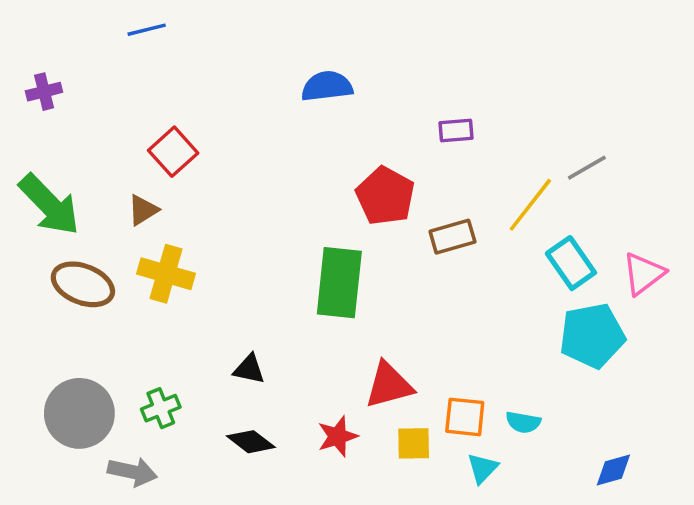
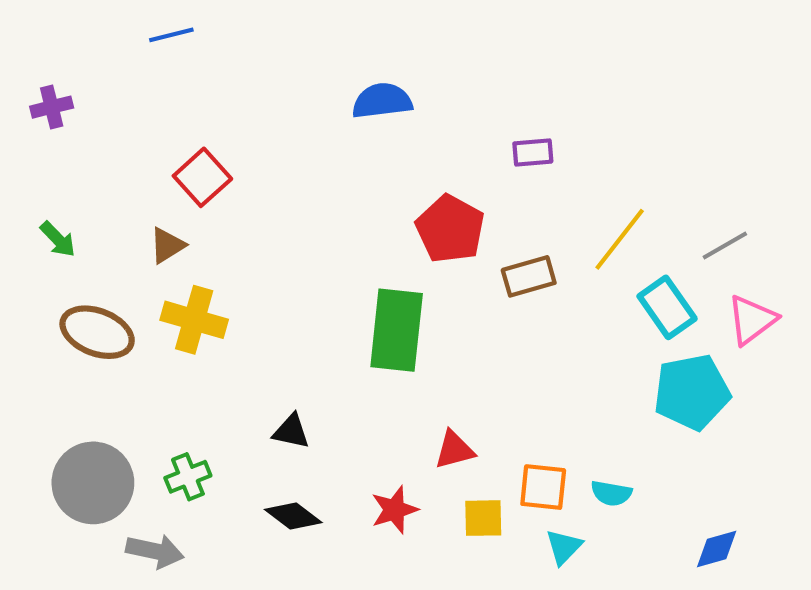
gray line: (587, 168) -> (725, 245), moved
green arrow: (49, 205) -> (58, 239), size x0.5
red triangle: (389, 385) -> (454, 450), size x0.7

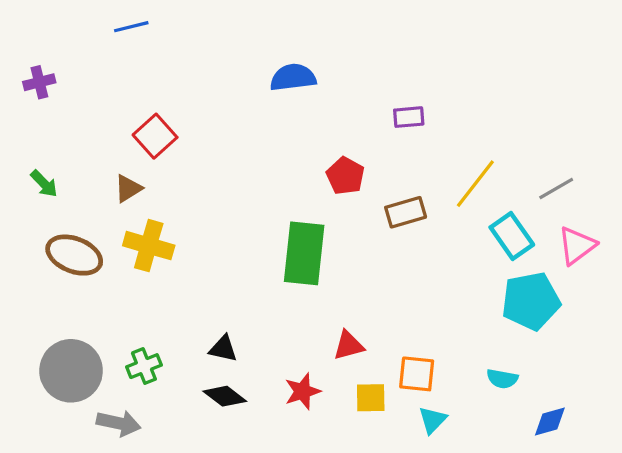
red pentagon: (450, 229) -> (345, 176), size x0.7
black triangle: (291, 431) -> (223, 349), moved
cyan semicircle: (611, 493) -> (502, 379), moved

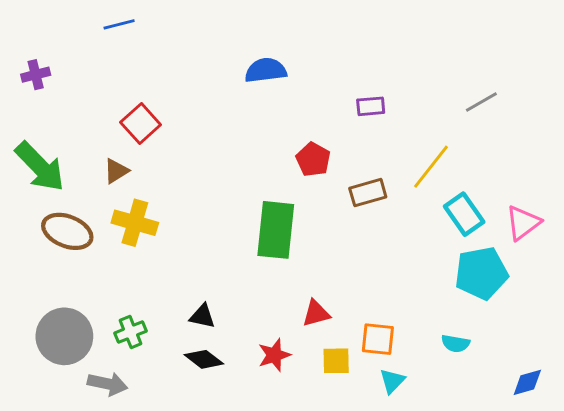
green arrow: (44, 184) -> (40, 167), size x2.0
gray line: (556, 188) -> (481, 102), moved
blue diamond: (550, 422) -> (527, 382), moved

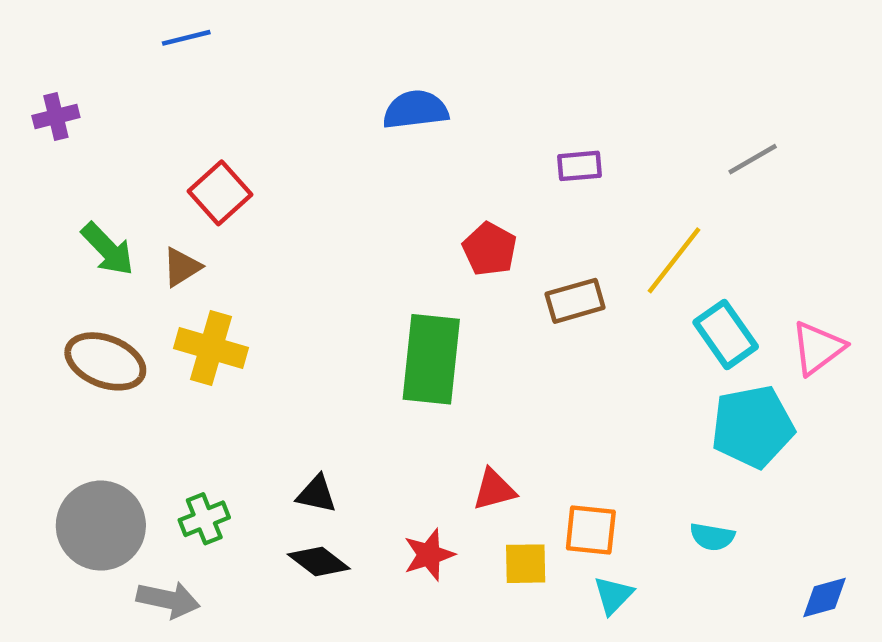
green arrow: (40, 167) -> (108, 249), moved, size x0.7

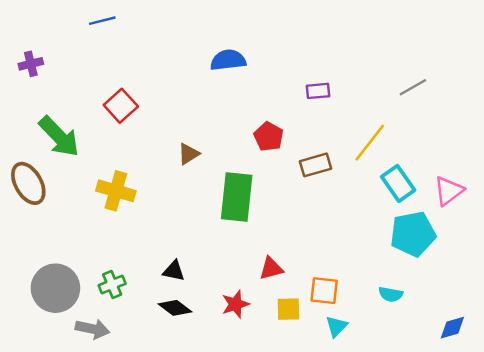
green arrow: (108, 249) -> (59, 137), size x1.4
brown triangle: (182, 267) -> (189, 154), moved
brown ellipse: (105, 361) -> (28, 183), moved, turned 39

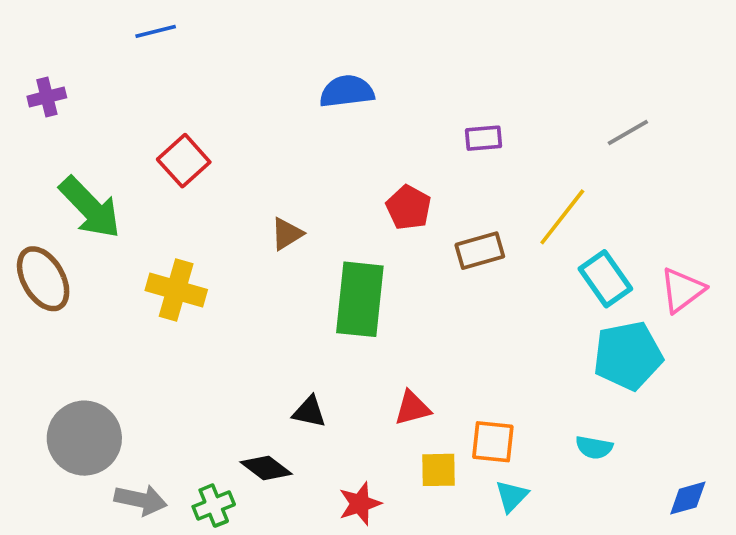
black triangle: (174, 271) -> (309, 412), moved
green cross: (112, 284) -> (214, 506), moved
red star: (235, 304) -> (360, 504), moved

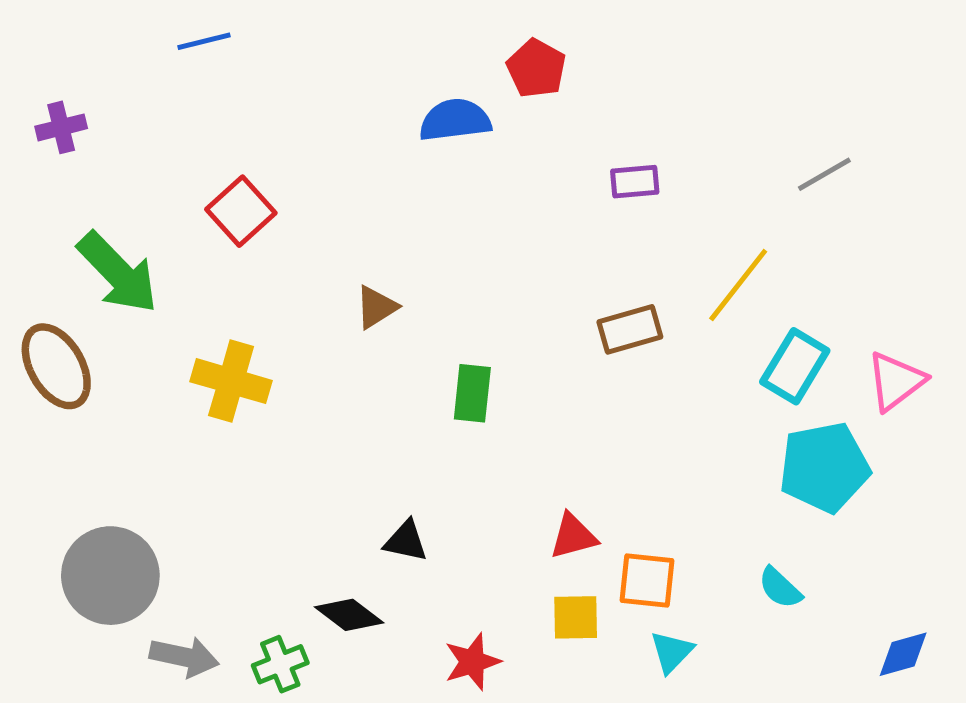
red pentagon: (409, 208) -> (536, 68), moved
cyan rectangle: (605, 279) -> (795, 366), turned 66
green rectangle: (360, 299) -> (472, 393), size x0.6
red triangle: (412, 408) -> (573, 536), moved
cyan semicircle: (594, 447) -> (780, 588), turned 33

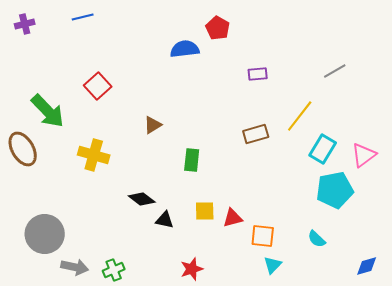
purple cross: (61, 127) -> (25, 24), moved
black diamond: (349, 615) -> (142, 199), moved
yellow square: (576, 617) -> (205, 211), moved

